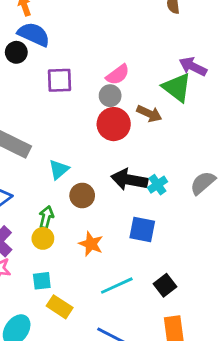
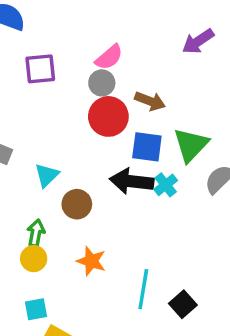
purple arrow: (193, 67) -> (198, 41), turned -56
green triangle: (177, 87) -> (191, 145), moved, turned 40
blue square: (142, 230) -> (147, 147), moved
cyan line: (117, 286) -> (143, 289), moved, turned -52

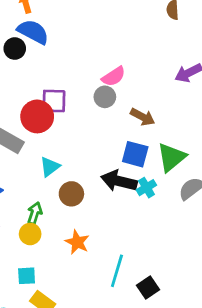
purple square: (40, 69) -> (54, 101), moved
red circle: (108, 116) -> (37, 116), moved

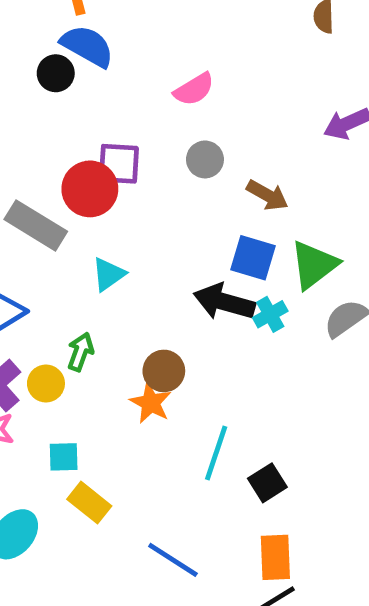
pink semicircle: (114, 77) -> (194, 89), moved
brown circle: (71, 194) -> (164, 371), moved
yellow circle: (30, 234) -> (46, 383), moved

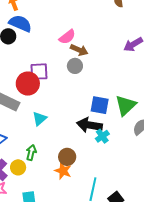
brown arrow: (267, 195) -> (79, 50), moved
cyan cross: (270, 314) -> (102, 136), moved

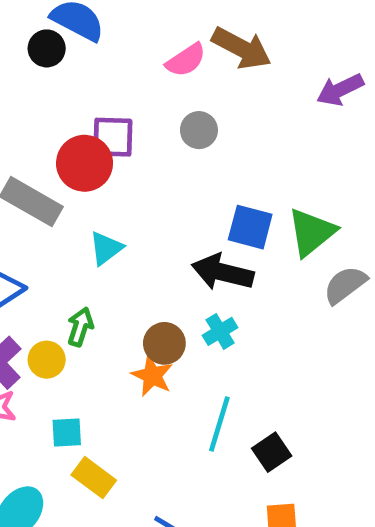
brown arrow: (79, 50) -> (241, 48), moved, size x1.4
cyan cross: (102, 136) -> (220, 331), moved

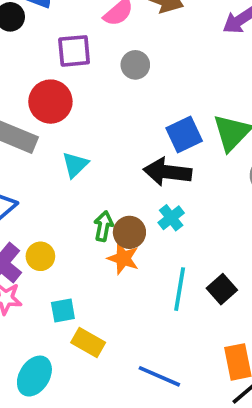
purple square: (113, 137) -> (74, 51), moved
blue square: (250, 227) -> (184, 135), turned -33
green arrow: (80, 327) -> (103, 226), moved
black square: (272, 452) -> (222, 289), moved

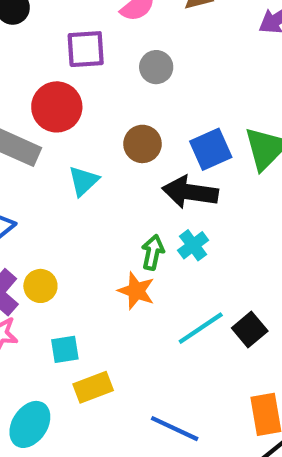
green arrow: (103, 226) -> (153, 252), moved
brown circle: (129, 232) -> (143, 144), moved
cyan line: (180, 289) -> (201, 328), turned 45
yellow rectangle: (88, 343) -> (93, 387), turned -52

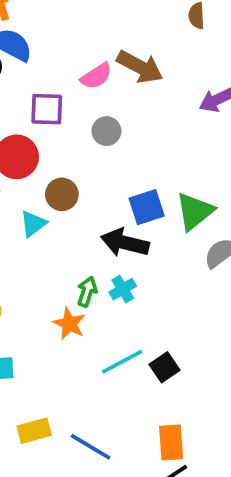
brown circle: (143, 144) -> (62, 194), moved
yellow rectangle: (93, 387) -> (34, 431), moved

